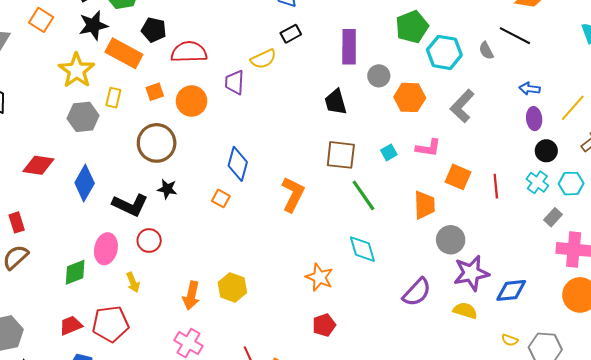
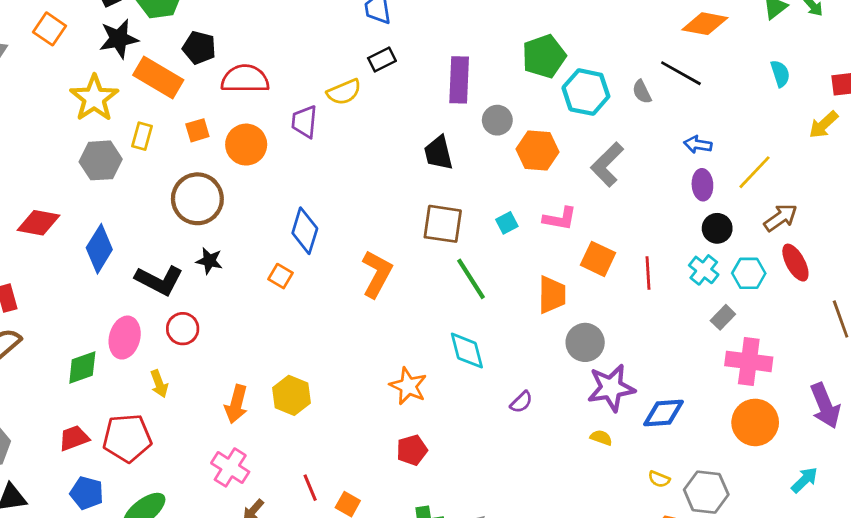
purple semicircle: (417, 292) -> (521, 402), moved, size x0.6
yellow semicircle: (465, 311) -> (601, 438), size x0.7

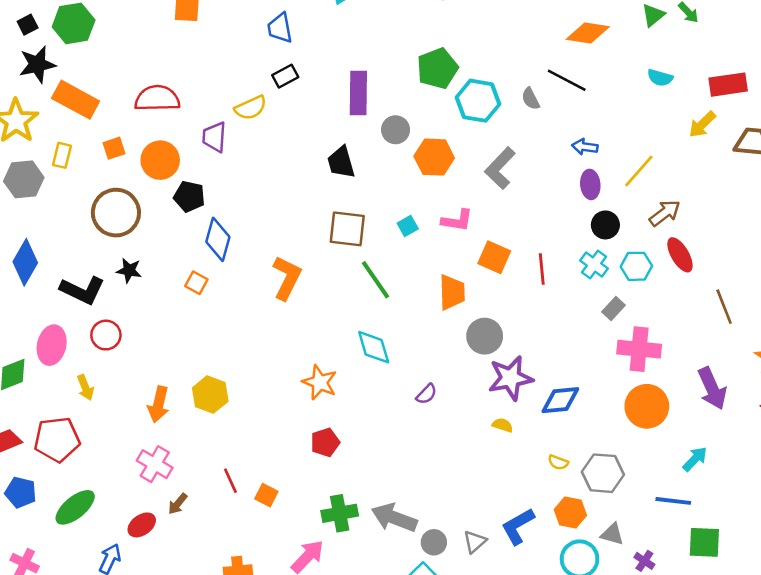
black pentagon: (199, 48) -> (189, 196), moved
cyan semicircle: (780, 74) -> (660, 78), turned 125

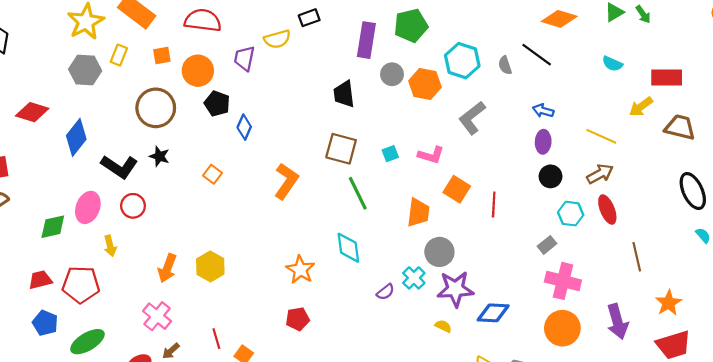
green pentagon: (437, 68) -> (411, 26), moved
orange hexagon: (434, 157) -> (425, 84), moved
yellow line: (639, 171) -> (601, 136), moved, turned 64
blue diamond: (218, 239) -> (244, 127), moved, size x0.7
cyan cross: (594, 264) -> (414, 278), moved

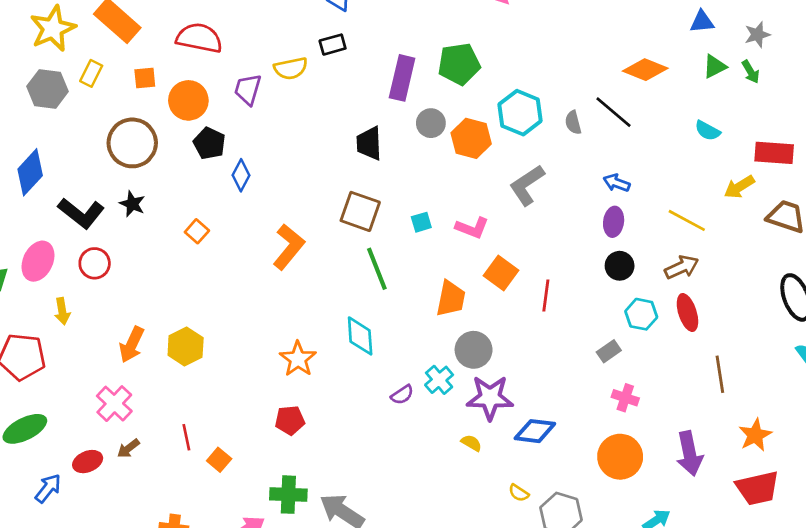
pink cross: (563, 281) -> (625, 398), size x0.6

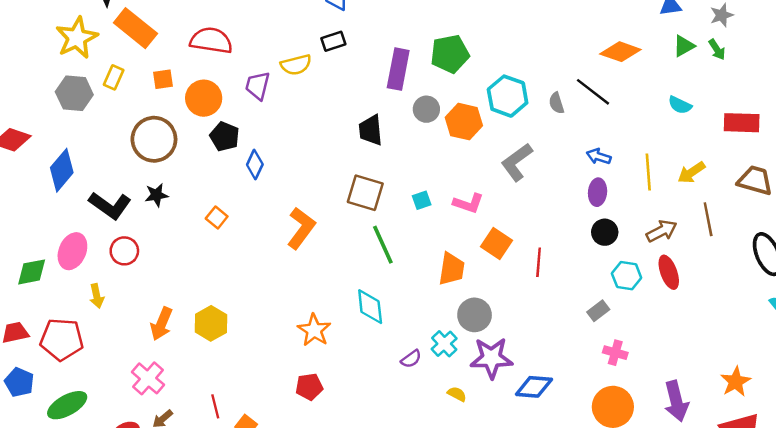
yellow arrow: (739, 187) -> (691, 172), moved
black star: (132, 204) -> (156, 195), turned -30
yellow line: (687, 220) -> (648, 172), moved, turned 60
brown line: (720, 374) -> (708, 219), moved
yellow semicircle: (471, 443) -> (457, 394), moved

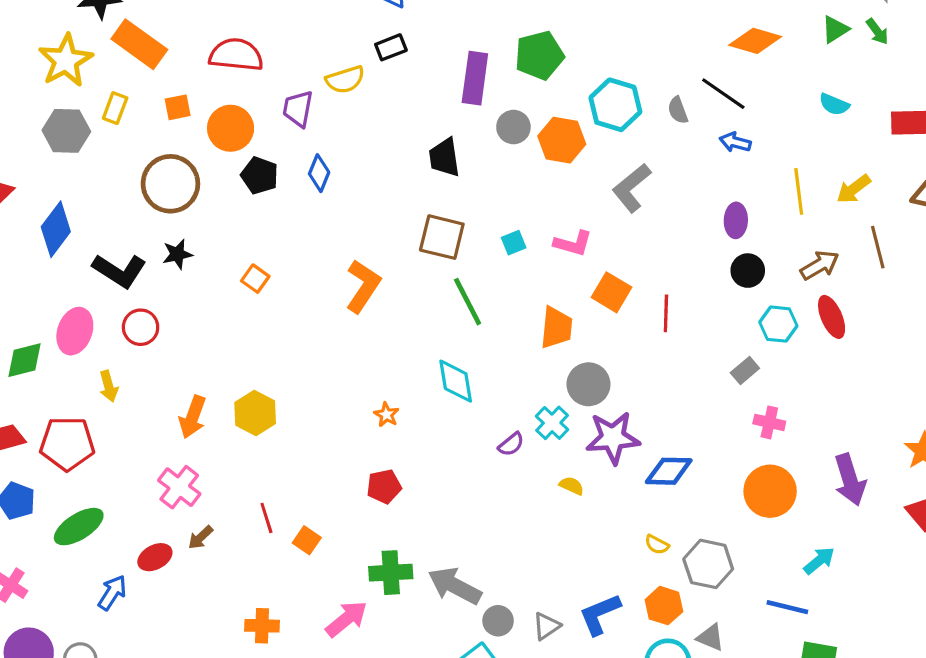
blue arrow: (599, 156) -> (735, 142), moved
blue diamond: (255, 164) -> (319, 173), moved
orange star: (314, 330) -> (386, 415), size x0.6

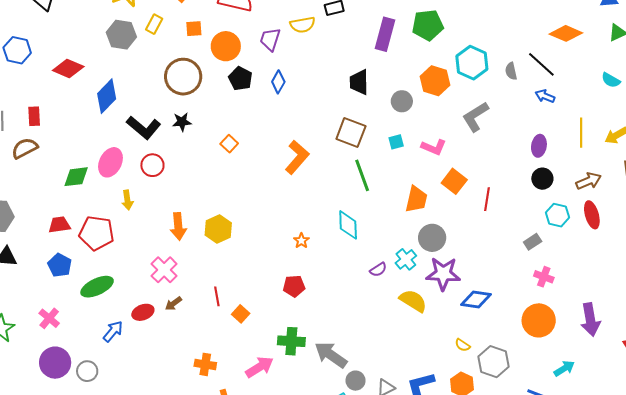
gray circle: (513, 127) -> (402, 101), moved
orange arrow: (193, 417) -> (178, 226), turned -32
yellow semicircle: (572, 486) -> (413, 301), size x1.8

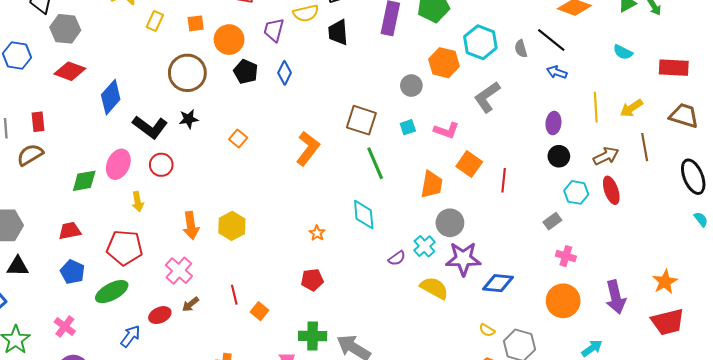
gray hexagon: (121, 35) -> (65, 29), moved
black trapezoid: (359, 82) -> (338, 32), moved
red pentagon: (97, 233) -> (125, 248), moved

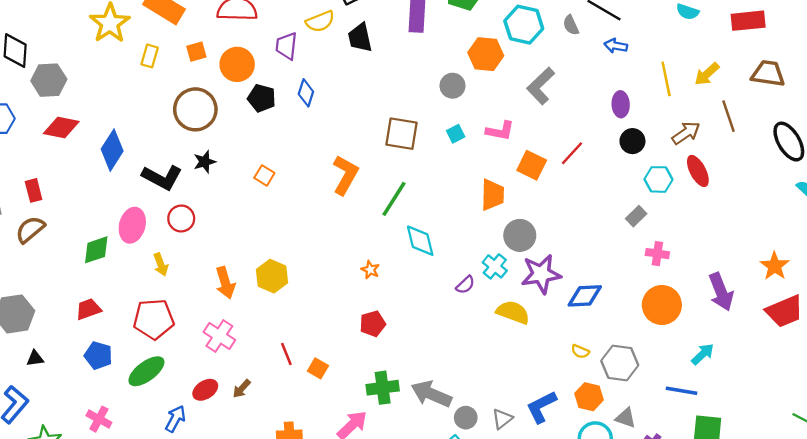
green line: (375, 163) -> (394, 199), moved, turned 64
red line: (504, 180) -> (572, 153), moved, turned 45
black triangle: (18, 266) -> (35, 358), size x0.7
brown arrow: (190, 304) -> (242, 389), moved

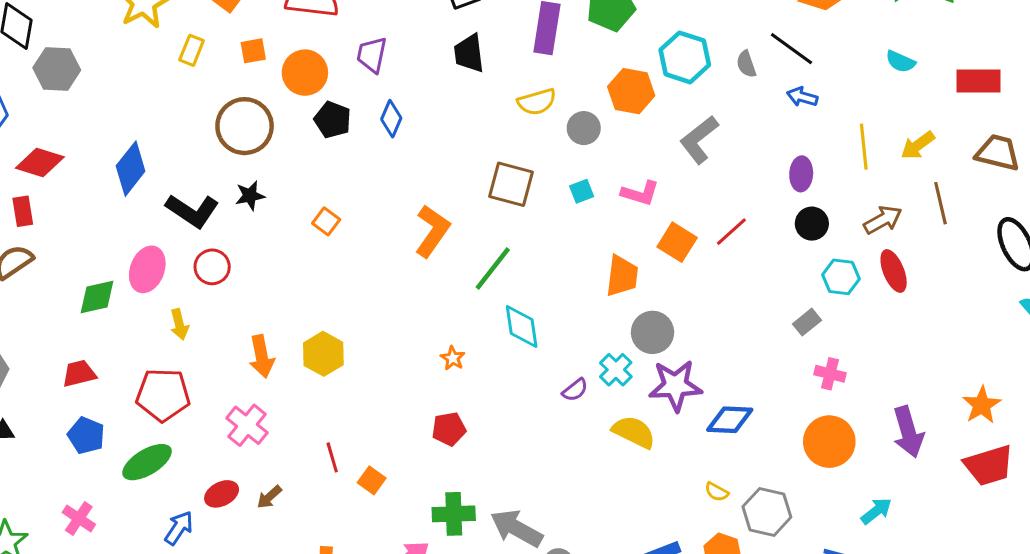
yellow semicircle: (320, 21) -> (537, 102), moved
red diamond: (61, 127) -> (40, 162), moved

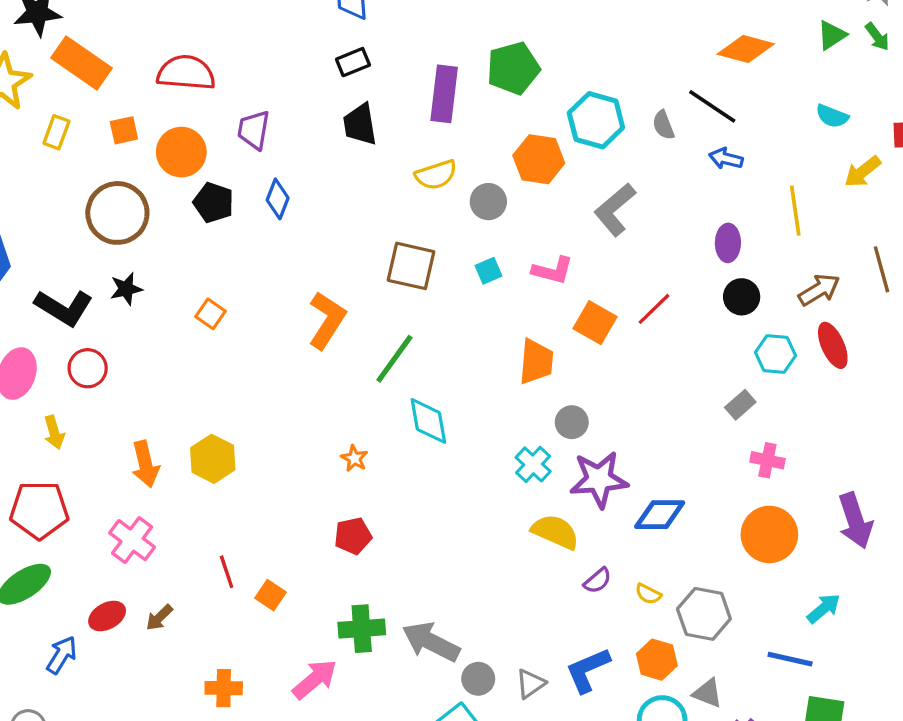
yellow arrow: (918, 145) -> (863, 172), moved
gray circle: (653, 332) -> (572, 422), size x0.7
purple semicircle: (575, 390) -> (598, 581), moved

